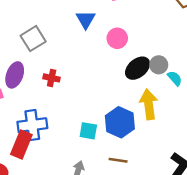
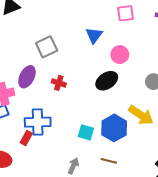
black ellipse: (138, 68) -> (107, 81), moved
yellow arrow: (149, 104) -> (141, 115), turned 125
red rectangle: (21, 144) -> (26, 138), size x0.6

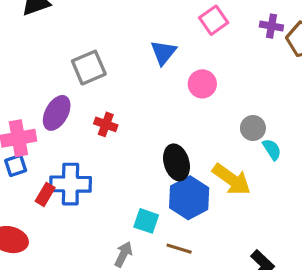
pink square: (126, 13) -> (214, 20), turned -30
black ellipse: (107, 81) -> (176, 162), moved, turned -75
cyan square: (86, 132) -> (146, 221), moved
red rectangle: (26, 138) -> (45, 194), moved

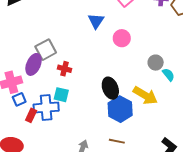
gray square: (89, 68) -> (46, 50), moved
blue square: (16, 166) -> (19, 99), moved
cyan square: (146, 221) -> (61, 95), moved

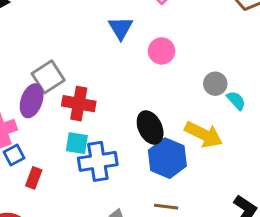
red cross: (64, 69) -> (79, 104), size x1.5
blue cross: (46, 108) -> (98, 161), moved

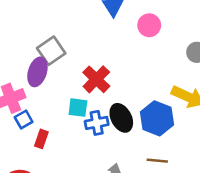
red cross: (79, 104) -> (96, 79), moved, turned 36
black ellipse: (150, 128) -> (121, 118), moved
blue cross: (98, 161) -> (97, 123), size x0.7

